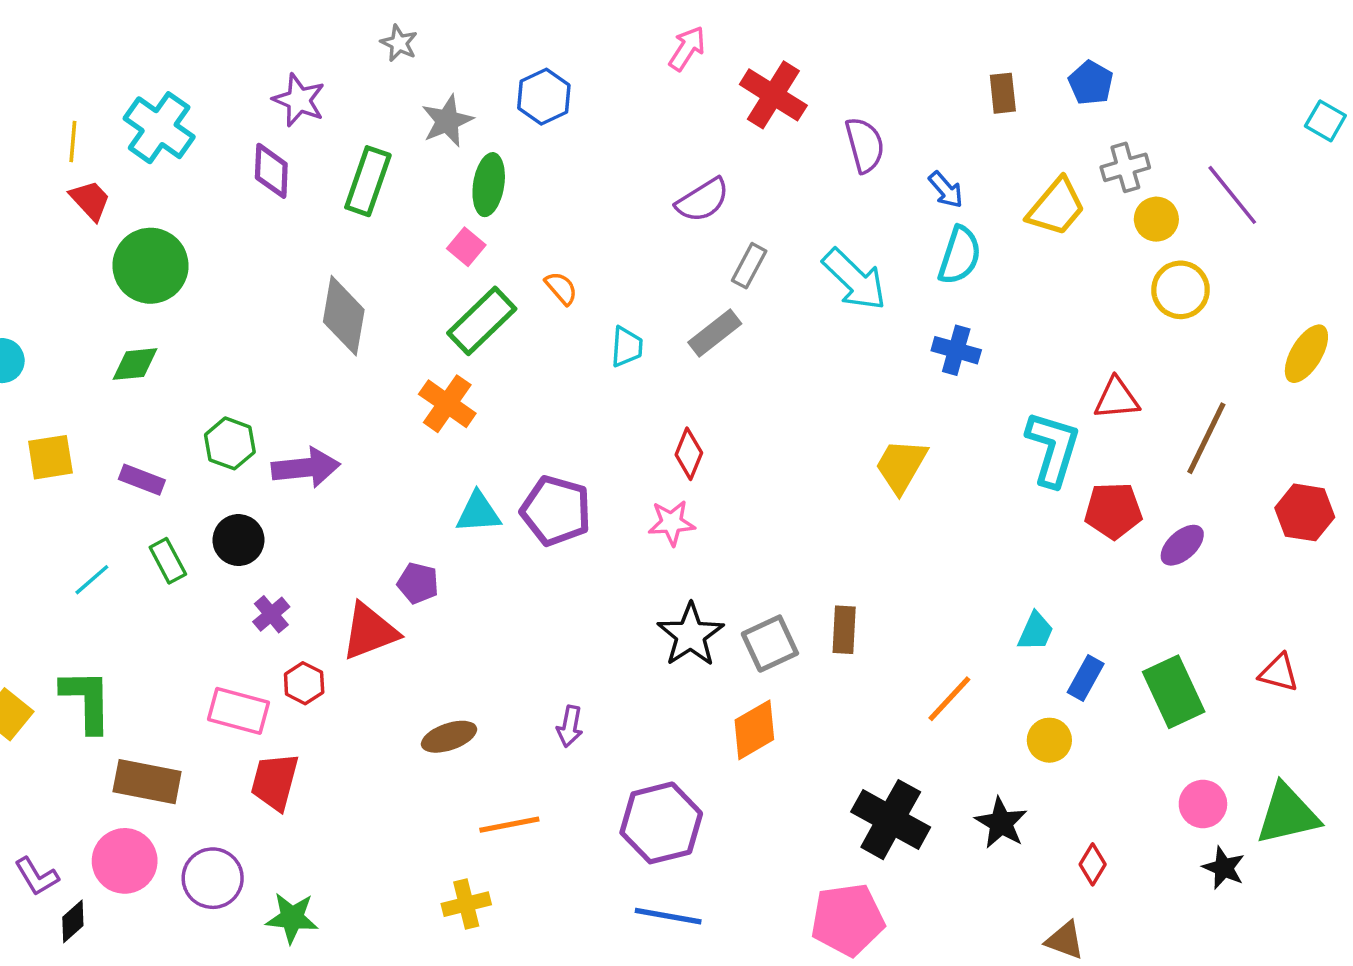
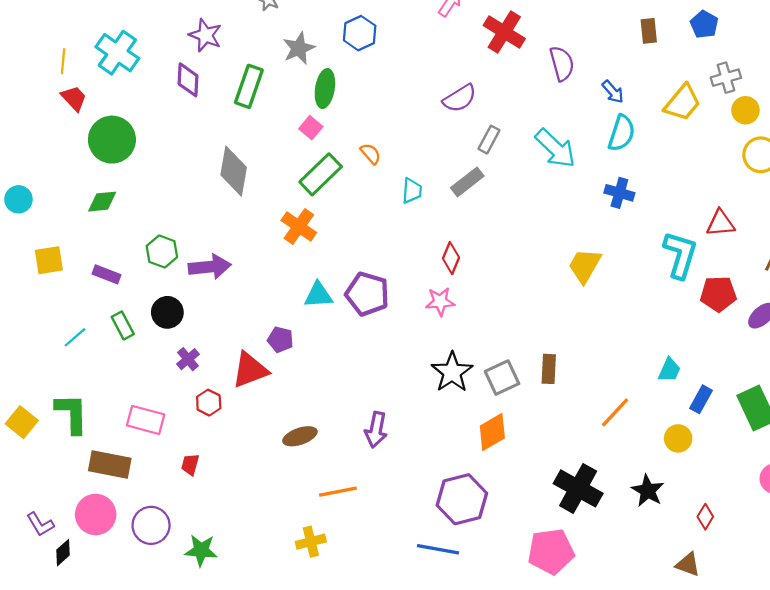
pink rectangle: (238, 711) -> (146, 420), moved
purple arrow: (570, 726) -> (376, 430), size x1.4
red trapezoid: (275, 782) -> (190, 465), size x0.6
purple hexagon: (661, 823) -> (462, 499), moved

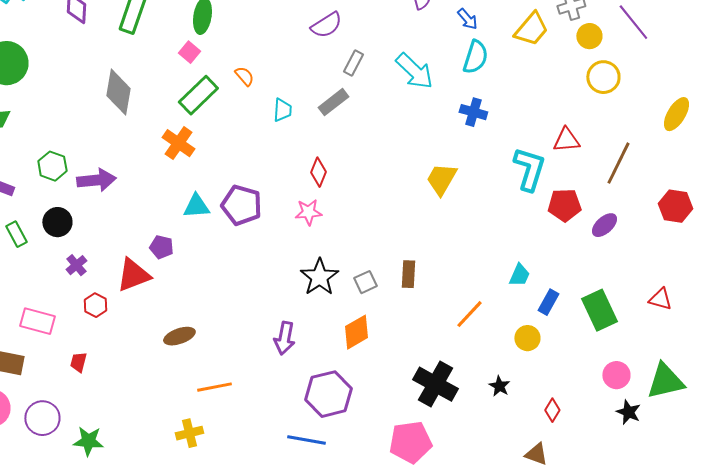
gray square: (502, 378) -> (365, 282), size x0.7
purple arrow: (376, 430) -> (284, 338), moved
black star: (648, 491) -> (499, 386), size x0.7

